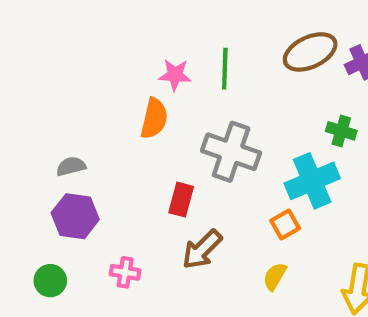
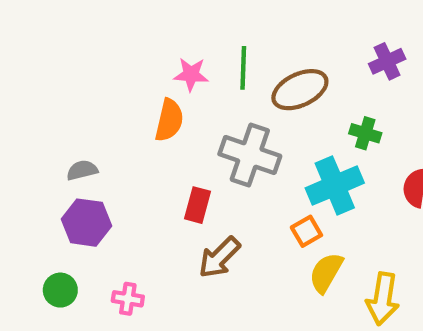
brown ellipse: (310, 52) -> (300, 90), moved
pink cross: (125, 272) -> (128, 299), moved
yellow semicircle: (275, 276) -> (326, 273), moved, size x1.4

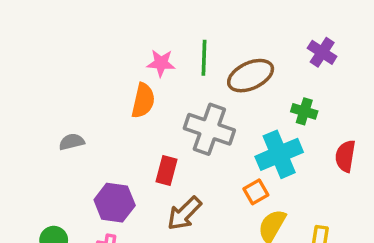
purple cross: (387, 61) -> (322, 52), turned -32
purple hexagon: (86, 223) -> (115, 203), moved

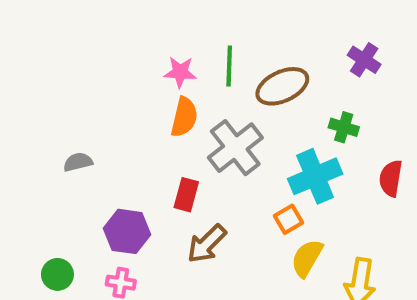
orange semicircle: (143, 101) -> (184, 117), moved
gray cross: (209, 129) -> (235, 148), turned 33

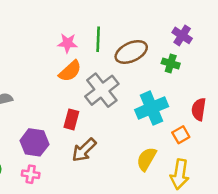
orange semicircle: (184, 117) -> (70, 71), turned 35
green cross: (344, 127) -> (171, 63), moved
orange square: (288, 219) -> (181, 135), moved

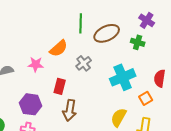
pink star: (68, 43) -> (36, 64), moved
gray cross: (102, 90) -> (84, 63), size x0.6
brown arrow: (84, 150) -> (70, 110), turned -35

